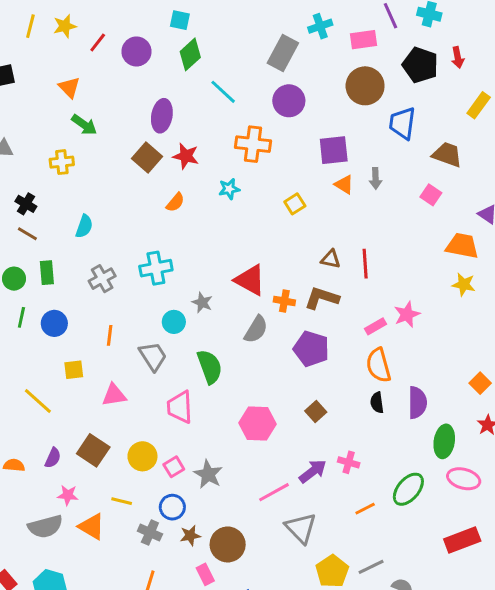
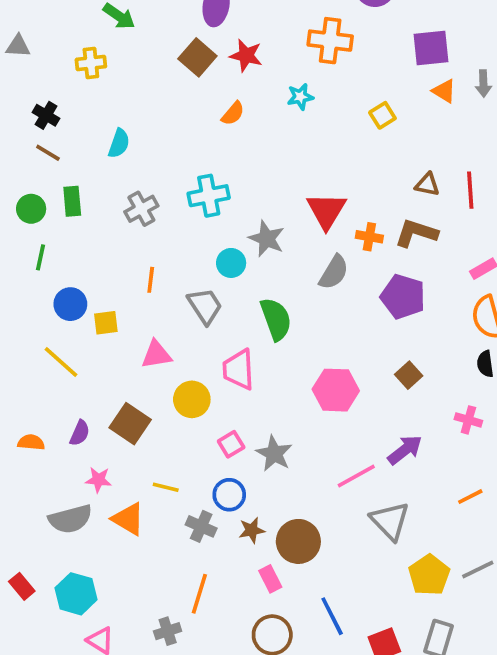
red triangle: (250, 280) -> (326, 211), turned 32
gray star: (202, 302) -> (267, 239), size x1.4
blue circle: (54, 323) -> (70, 304), moved
yellow circle: (142, 456) -> (192, 399), moved
pink cross: (349, 462) -> (468, 420), moved

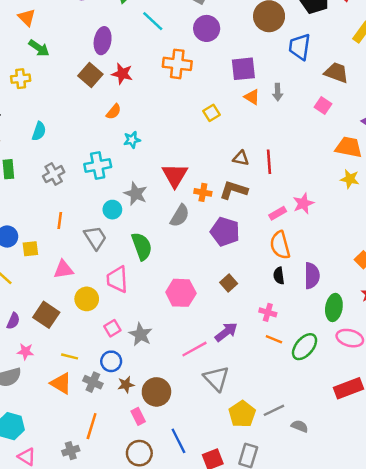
cyan star: (300, 97) -> (132, 140), moved
orange line: (470, 497) -> (274, 339), moved, turned 49
orange triangle: (128, 519) -> (61, 383), moved

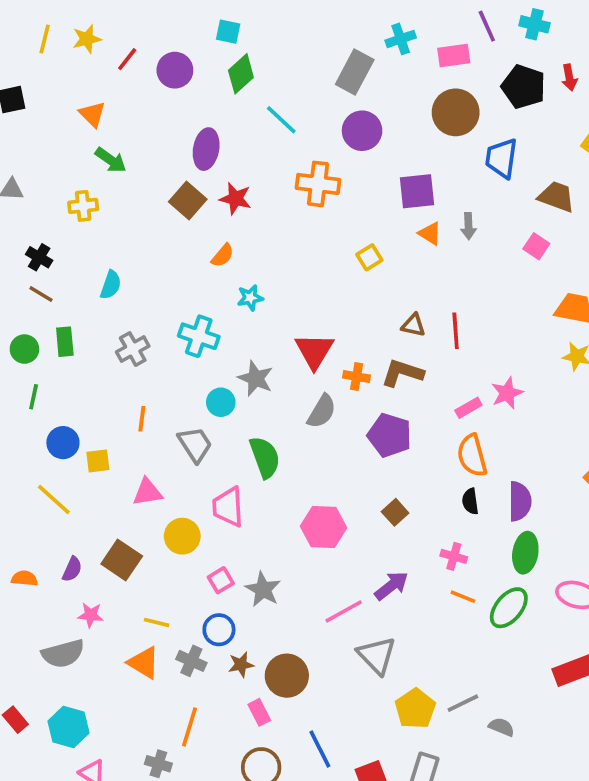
cyan cross: (98, 166) -> (199, 336), turned 30
green ellipse: (334, 307) -> (525, 553), moved
gray cross: (71, 451) -> (158, 764), turned 35

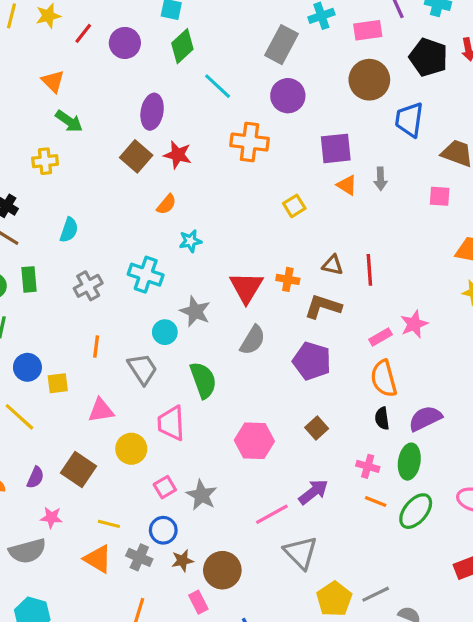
pink square: (536, 246) -> (440, 196), turned -30
orange cross: (357, 377) -> (288, 279), moved
purple semicircle: (520, 501) -> (425, 418), turned -116
green ellipse: (525, 553) -> (409, 462), moved

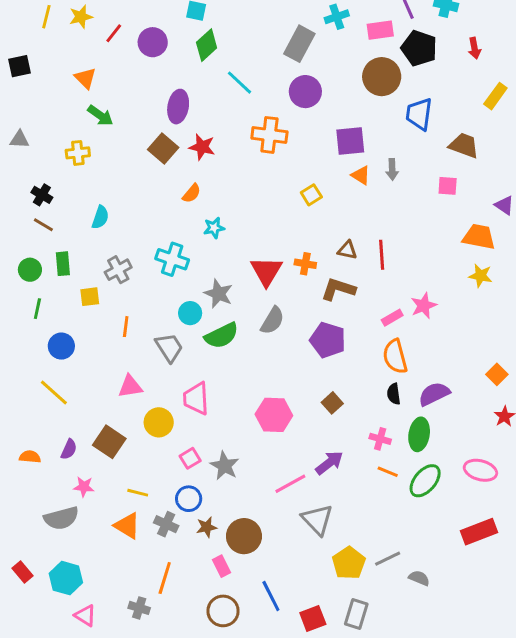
black pentagon: (428, 57) -> (419, 48), moved
green semicircle: (203, 380) -> (222, 336), moved, turned 84
yellow square: (58, 383) -> (90, 297), moved

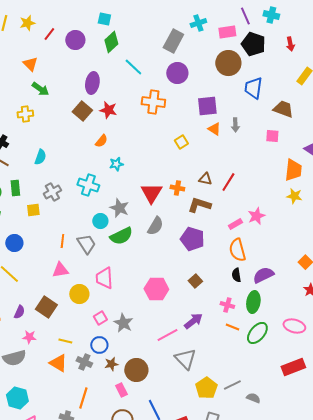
orange trapezoid: (479, 237) -> (293, 170), turned 85
red line: (382, 255) -> (228, 182), turned 36
orange line: (126, 327) -> (62, 241), moved

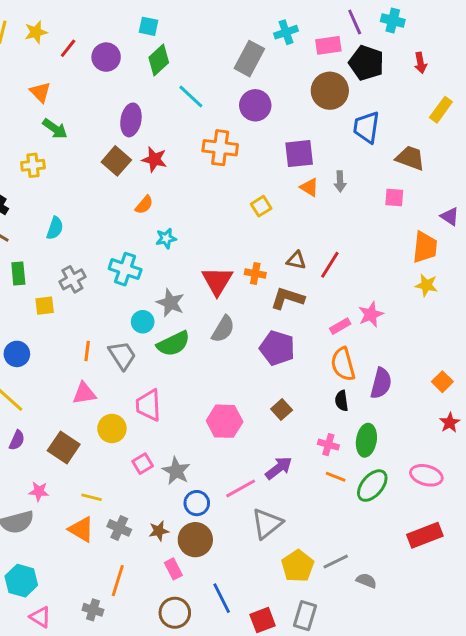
purple semicircle: (263, 275) -> (381, 383), moved, turned 130
purple semicircle: (19, 312) -> (17, 440), moved
blue circle: (99, 345) -> (197, 503), moved
gray triangle: (185, 359) -> (267, 524), turned 35

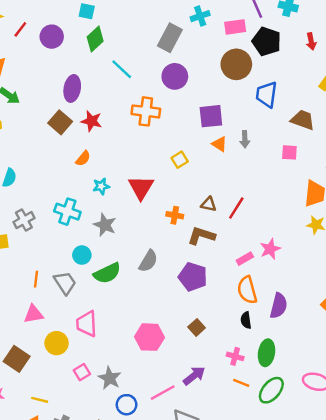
red triangle: (217, 281) -> (141, 187), moved
gray star: (170, 303) -> (105, 225), moved

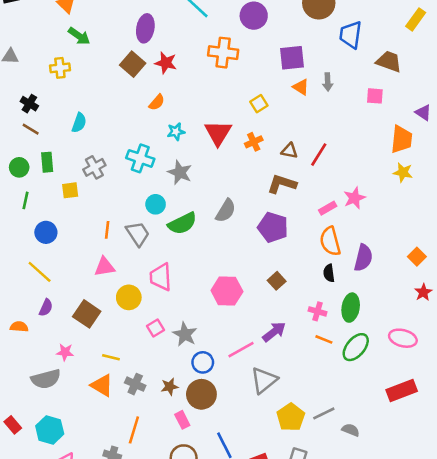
orange cross: (175, 215) -> (254, 142), moved, turned -35

